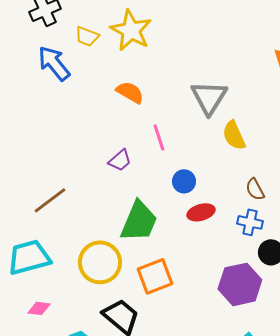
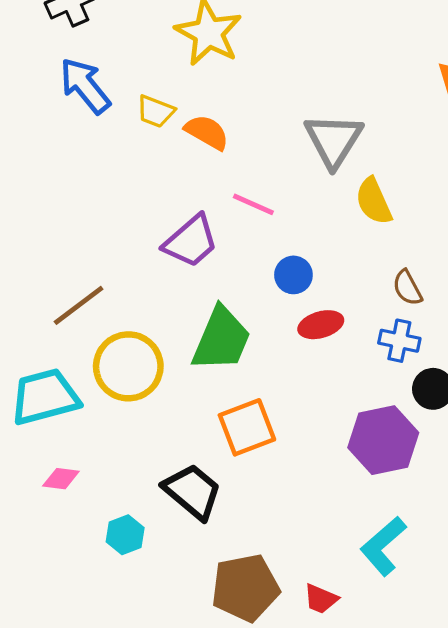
yellow trapezoid: (87, 36) -> (156, 111), moved
pink line: (159, 137) -> (253, 204), turned -48
purple trapezoid: (120, 160) -> (191, 241), size x1.5
yellow circle: (100, 262) -> (128, 366), moved

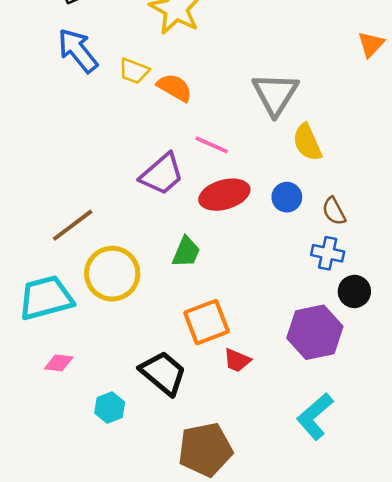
blue circle: (293, 275) -> (287, 197), moved
red ellipse: (321, 325) -> (224, 195), moved, size x1.4
green trapezoid: (221, 339) -> (186, 252), size x0.6
red trapezoid: (321, 599) -> (237, 360), moved

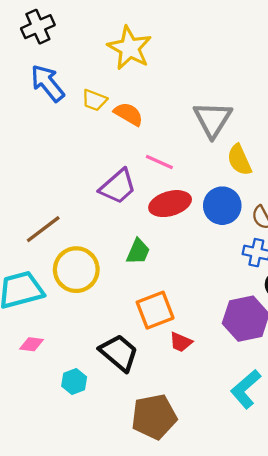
blue circle: (287, 197) -> (222, 206), size x1.5

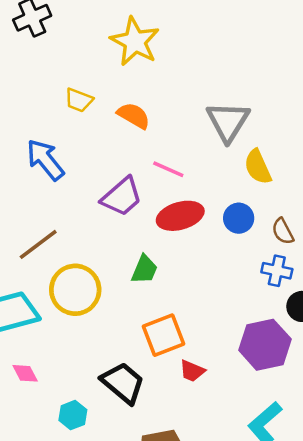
blue arrow: (47, 83) -> (45, 160), moved
yellow trapezoid: (94, 100) -> (79, 100), moved
blue circle: (222, 206) -> (239, 218), size x0.7
pink diamond: (31, 344) -> (25, 373), turned 55

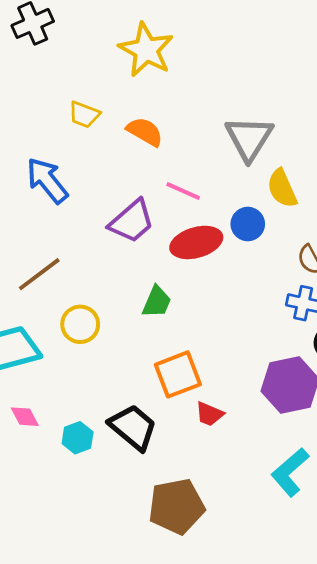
blue circle: (239, 218) -> (248, 224), moved
yellow circle: (75, 290) -> (80, 324), size x0.7
cyan hexagon: (73, 415) -> (78, 438), moved

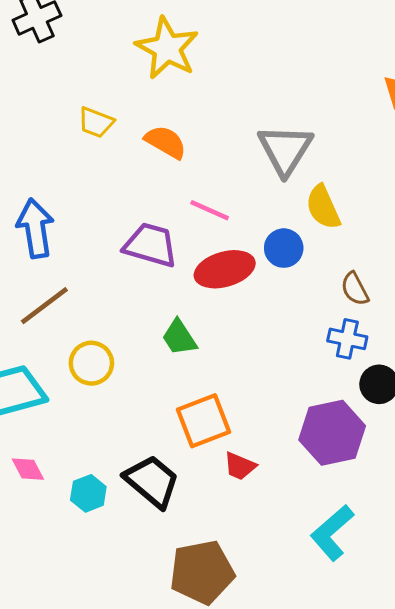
blue arrow: (47, 180) -> (35, 228), moved, turned 30
purple trapezoid: (132, 221) -> (150, 245), turned -123
green trapezoid: (157, 302) -> (179, 337), turned 124

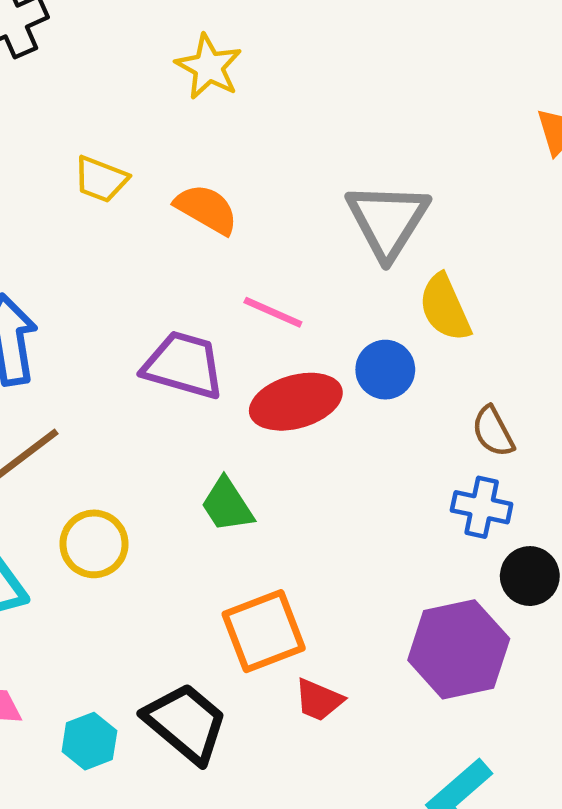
yellow star: (167, 48) -> (209, 67), size x0.7

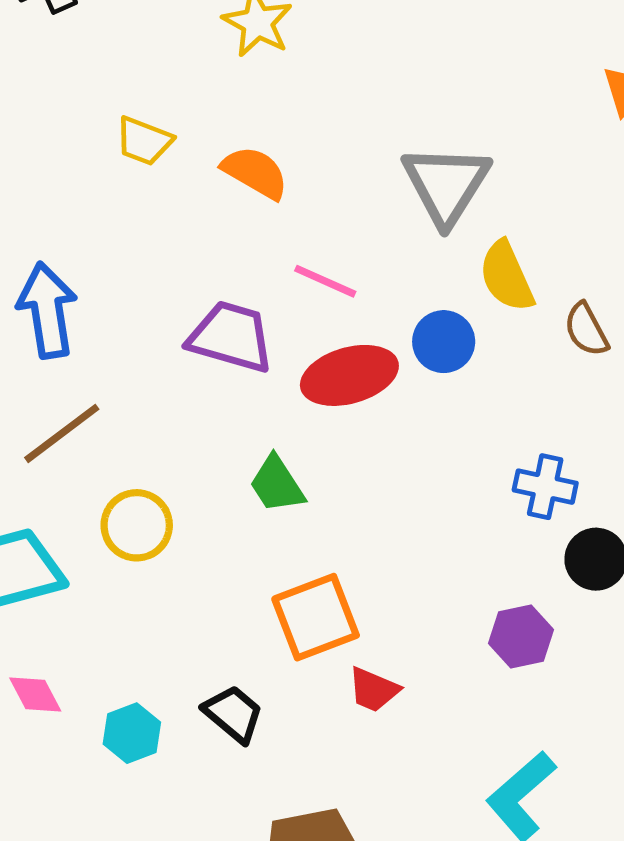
brown semicircle: (493, 432) -> (586, 330), moved
purple hexagon: (459, 649) -> (521, 636), size x0.6
black trapezoid: (186, 723) -> (233, 714), size x0.7

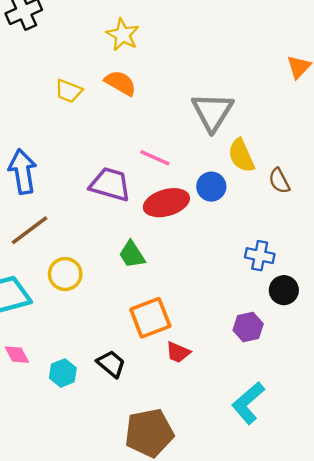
orange semicircle: (255, 172) -> (120, 83), moved

